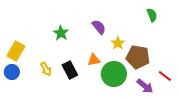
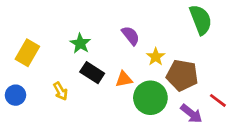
green semicircle: (152, 15) -> (201, 20), size x1.6
yellow rectangle: (16, 51) -> (27, 53), moved
black rectangle: (70, 70) -> (92, 73), moved, turned -30

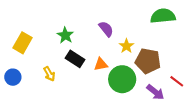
green semicircle: (201, 20) -> (163, 16), turned -75

